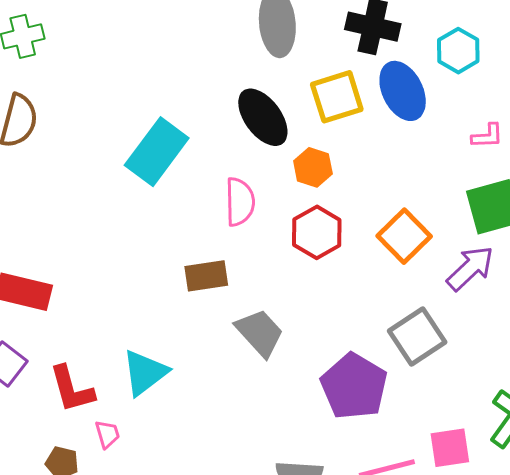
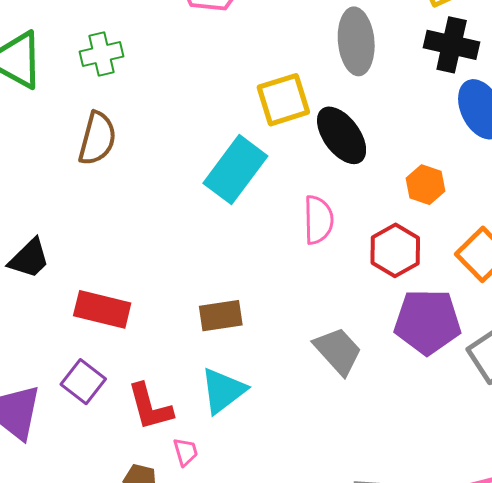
yellow square: (337, 97) -> (283, 100), moved
orange hexagon: (313, 167) -> (426, 185), moved
brown rectangle: (206, 276) -> (221, 316), moved
purple pentagon: (354, 386) -> (427, 322), moved, turned -30

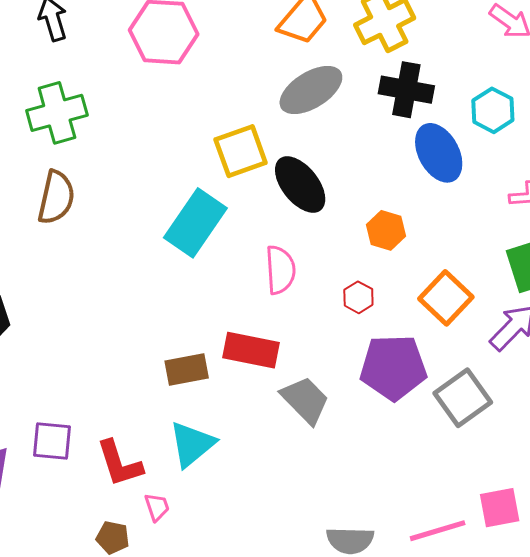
gray ellipse: (356, 41) -> (311, 90), turned 66
green cross: (101, 54) -> (57, 113), size x1.4
red hexagon: (395, 250) -> (358, 297), size x0.6
red rectangle: (102, 309) -> (251, 350), moved
purple square: (83, 382) -> (52, 441), turned -30

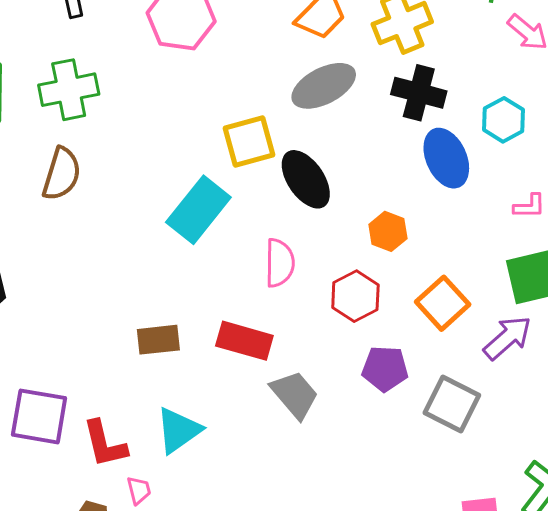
red hexagon: (358, 297) -> (355, 296), size x1.6
purple pentagon: (393, 367) -> (385, 369), size x0.7
brown rectangle: (187, 369) -> (158, 340), moved
gray square: (463, 398) -> (452, 404), turned -32
purple square: (52, 441) -> (39, 416), size x1.4

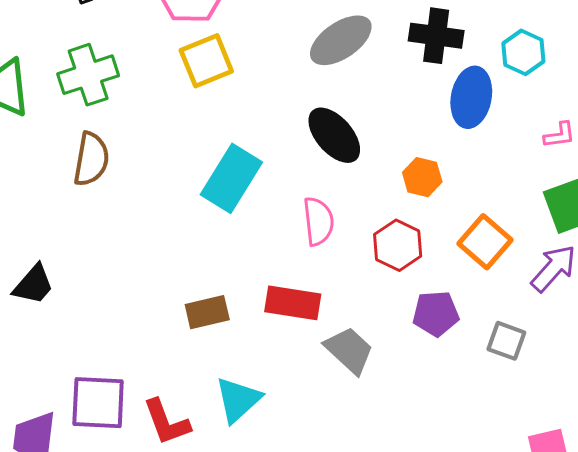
yellow square: (249, 142) -> (206, 61), moved
blue ellipse: (446, 158) -> (471, 97), turned 42
gray square: (452, 404) -> (506, 341), size x0.7

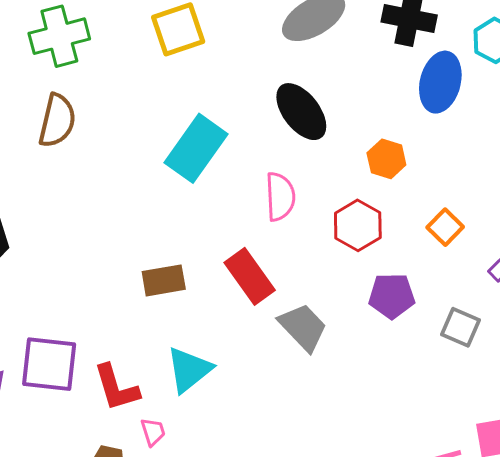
orange square: (485, 242) -> (445, 227), size x0.7
red rectangle: (293, 303) -> (250, 276), turned 42

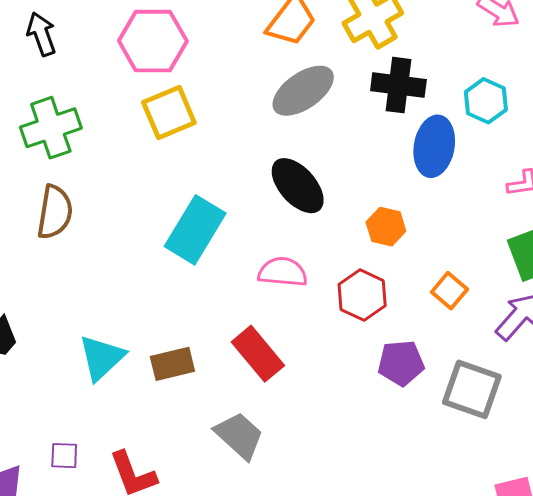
pink semicircle: (280, 197) -> (283, 272), turned -78
gray trapezoid: (303, 327) -> (239, 436), moved
gray square: (461, 327) -> (472, 389), size x1.5
purple square: (49, 364) -> (64, 456), size x0.5
cyan triangle: (189, 370) -> (102, 358), moved

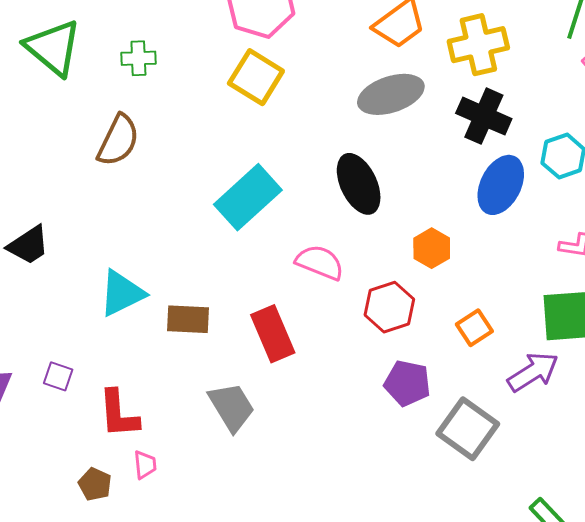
yellow square: (169, 112) -> (256, 77), turned 38
green cross: (51, 128) -> (138, 58), size x0.6

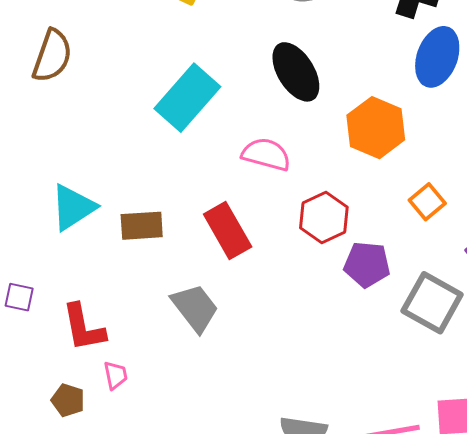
orange hexagon: (432, 248) -> (376, 128), size x1.5
red hexagon: (389, 307) -> (324, 218), moved

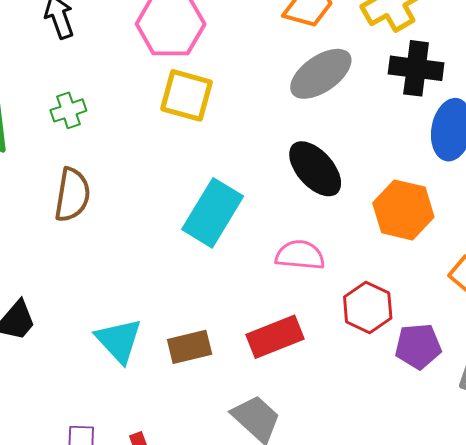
cyan triangle: (73, 207) -> (119, 340), turned -30
red rectangle: (228, 231) -> (275, 337), turned -72

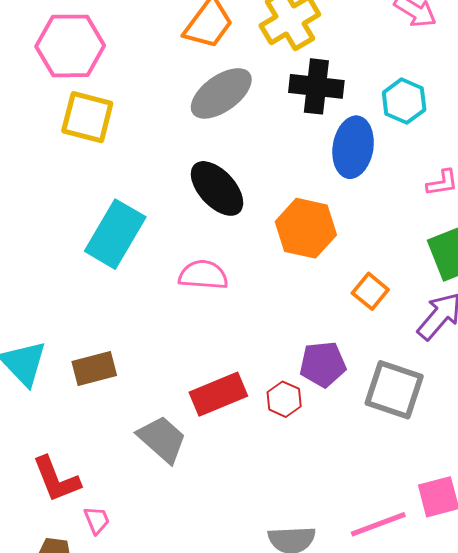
red hexagon: (368, 307) -> (284, 399), moved, size x0.7
red rectangle: (275, 337) -> (218, 394), moved

